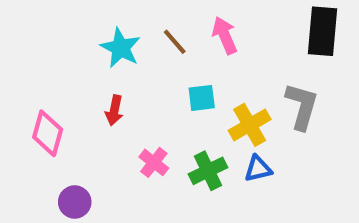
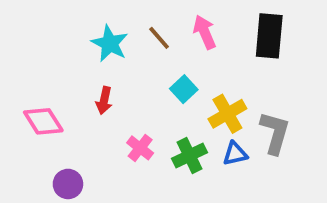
black rectangle: (323, 31) -> (269, 36), moved
cyan square: (202, 98) -> (184, 89), turned -36
gray L-shape: (302, 106) -> (275, 133), moved
pink diamond: (48, 133) -> (43, 121), turned -48

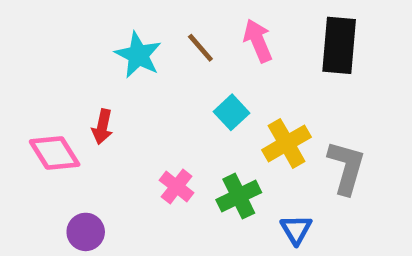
red arrow: (104, 100) -> (102, 127), moved
blue triangle: (235, 154) -> (296, 230), moved, turned -48

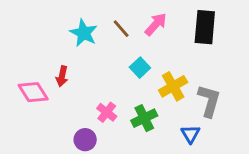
pink arrow: (258, 41) -> (156, 24), turned 65
blue triangle: (296, 230) -> (190, 134), moved
purple circle: (86, 232) -> (85, 140), moved

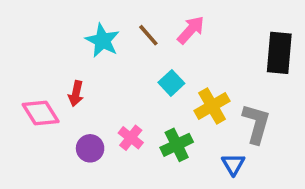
black rectangle: (205, 27) -> (279, 53), moved
purple circle: (85, 140) -> (90, 148), moved

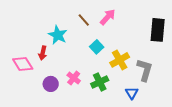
cyan star: (102, 41) -> (58, 35), moved

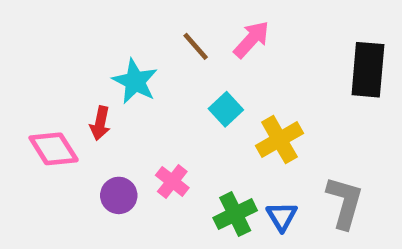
gray L-shape: (145, 70) -> (345, 202), moved
green cross: (100, 82) -> (235, 214), moved
blue triangle: (132, 93) -> (282, 216), moved

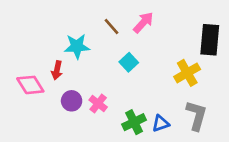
cyan star: (135, 81) -> (77, 46), turned -30
yellow cross: (279, 140) -> (187, 73), moved
purple circle: (119, 195) -> (72, 101), moved
blue triangle: (282, 216) -> (161, 123), turned 42

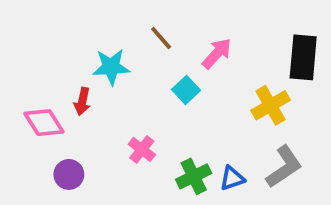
pink arrow: (143, 22) -> (217, 53), moved
purple circle: (72, 101) -> (69, 174), moved
gray L-shape: (196, 115) -> (284, 167), turned 40

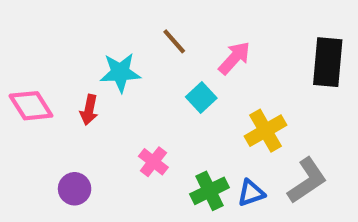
yellow cross: (271, 105) -> (266, 131), moved
pink diamond: (44, 123) -> (31, 106), moved

